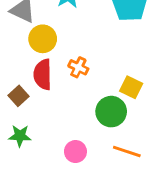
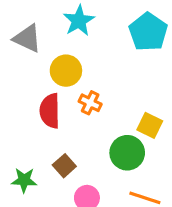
yellow circle: (43, 39) -> (66, 71), moved
brown square: (18, 96) -> (64, 166), moved

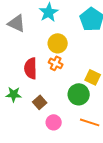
yellow circle: (66, 71) -> (58, 43), moved
green star: (24, 180) -> (14, 94), moved

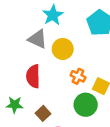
gray triangle: (17, 23) -> (38, 39), moved
orange cross: (56, 63) -> (78, 76), moved

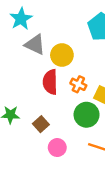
cyan star: (53, 15) -> (21, 19), moved
red semicircle: (33, 76) -> (50, 82), moved

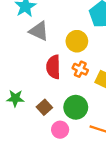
yellow circle: (62, 55) -> (77, 41), moved
green circle: (87, 115) -> (76, 107), moved

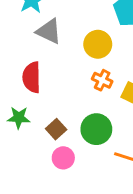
red semicircle: (53, 67) -> (32, 77), moved
pink circle: (60, 130) -> (63, 158), moved

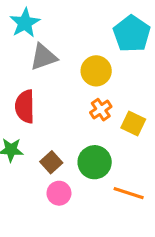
gray triangle: (49, 31) -> (43, 57), turned -44
orange cross: (102, 80) -> (101, 110), turned 30

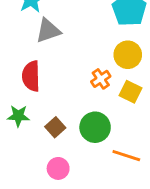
yellow circle: (96, 71) -> (128, 55), moved
pink circle: (59, 193) -> (58, 168), moved

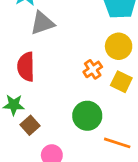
brown square: (55, 127) -> (30, 125), moved

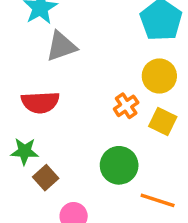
red semicircle: (26, 67) -> (40, 102), turned -92

